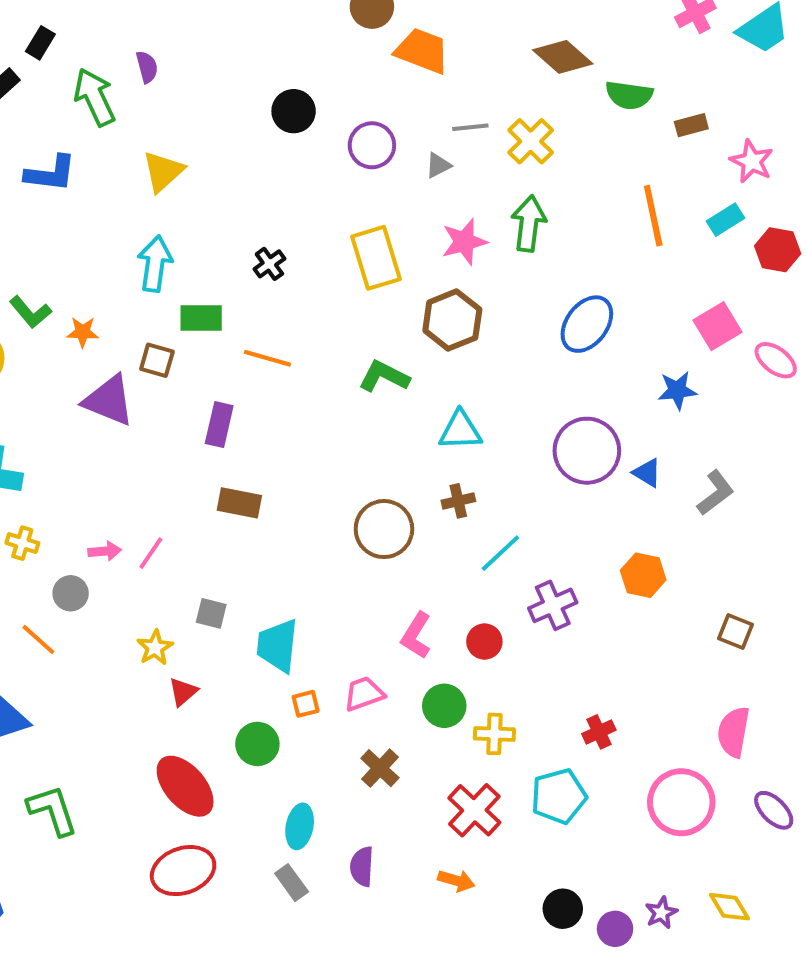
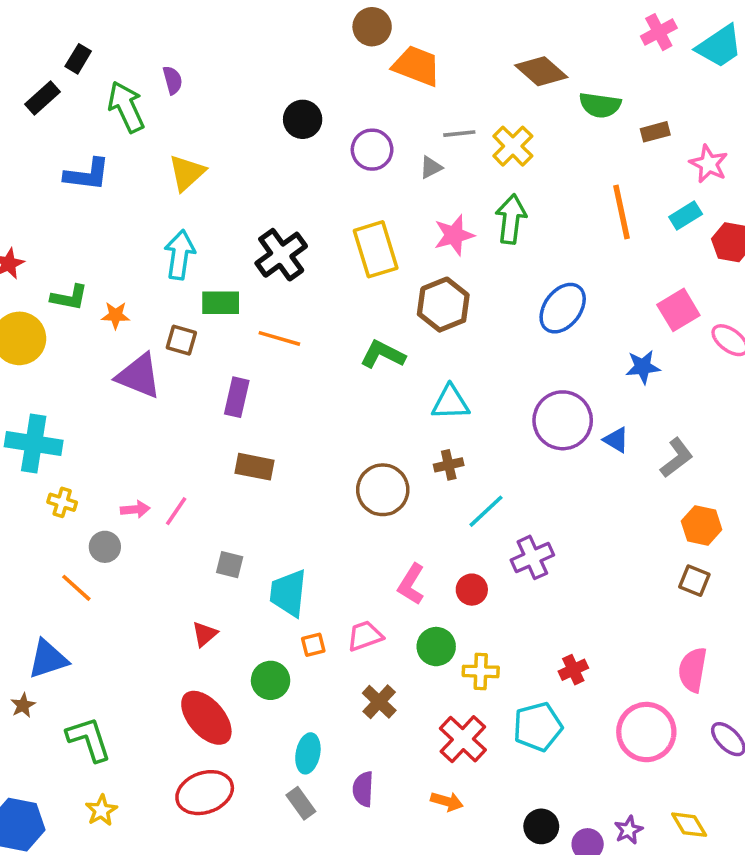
black cross: (269, 264) -> (281, 255), size x1.8
green L-shape: (30, 312) -> (69, 297), turned -39
orange hexagon: (643, 575) -> (702, 525), moved
yellow star: (155, 648) -> (101, 810), moved

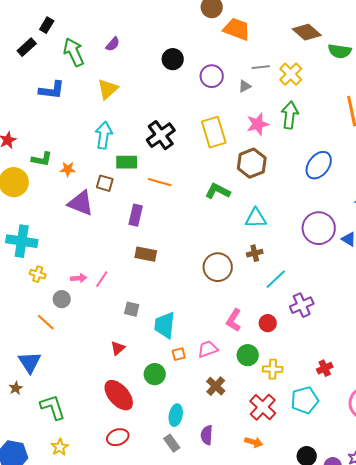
purple semicircle: (173, 80) -> (113, 44), moved, turned 56
blue triangle: (48, 659) -> (30, 362), turned -45
red ellipse: (205, 793) -> (118, 437), size x0.7

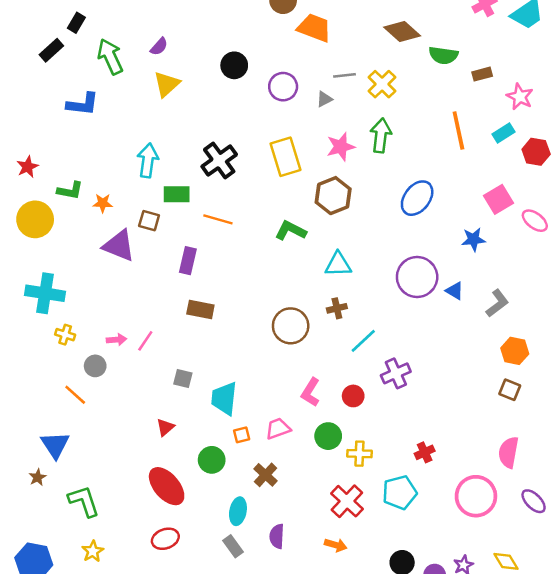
yellow triangle: (108, 89) -> (167, 84), moved
brown cross: (216, 386) -> (266, 475), moved

